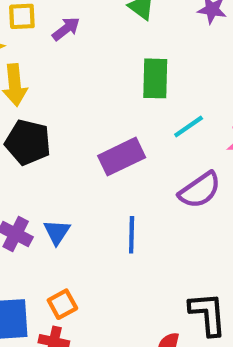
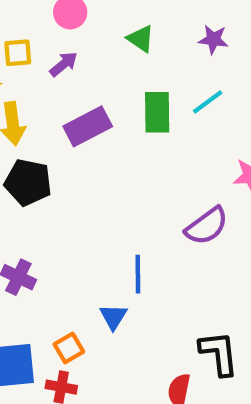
cyan line: (189, 127) -> (208, 102), moved
purple rectangle: (122, 157) -> (88, 126), moved
blue triangle: (57, 232) -> (113, 317), moved

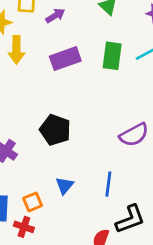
black pentagon: (28, 182) -> (55, 130), moved
blue line: (138, 274) -> (108, 184), moved
black L-shape: (219, 353) -> (130, 219), turned 68

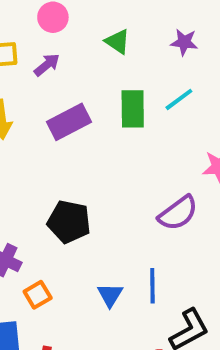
blue triangle: (65, 186) -> (110, 295), moved
orange square: (33, 202) -> (38, 295), moved

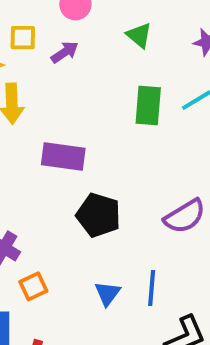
purple rectangle: (69, 122) -> (63, 156), moved, turned 30
black pentagon: (69, 222) -> (99, 215), moved

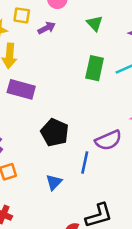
purple rectangle: (63, 156) -> (21, 89), moved
blue line: (152, 288) -> (85, 162), moved

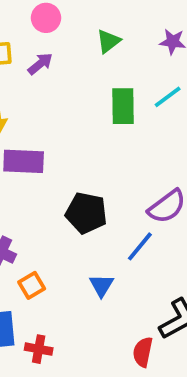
green triangle: (95, 23) -> (108, 41), turned 48
blue line: (85, 162) -> (140, 246), turned 40

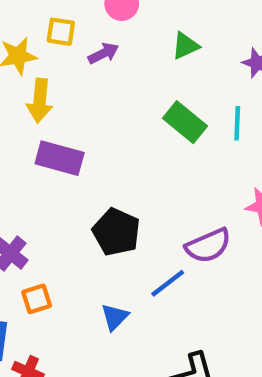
cyan line: (168, 97) -> (237, 123), turned -64
green rectangle: (123, 106) -> (185, 122), turned -63

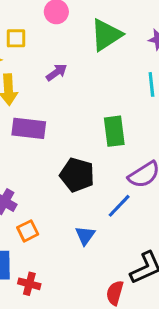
green triangle: (185, 46) -> (106, 35), size x1.6
purple arrow: (103, 53) -> (57, 72), moved
green rectangle: (185, 122) -> (114, 131), moved, turned 52

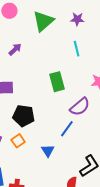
black pentagon: (77, 175) -> (24, 116), moved
orange square: (28, 231) -> (18, 141), moved

